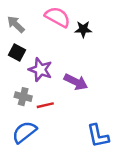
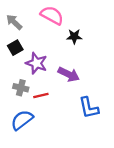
black star: (83, 29) -> (74, 37), moved
black square: (17, 52) -> (15, 48), turned 32
blue L-shape: (98, 136) -> (89, 108), moved

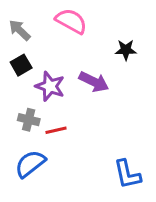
black star: (74, 37) -> (126, 50), moved
purple arrow: (69, 74) -> (94, 82), moved
blue L-shape: (89, 108) -> (127, 174), moved

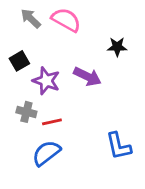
gray arrow: (20, 30) -> (31, 18), moved
blue semicircle: (30, 164) -> (46, 153), moved
blue L-shape: (127, 174) -> (119, 146), moved

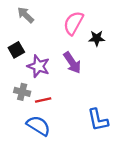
pink semicircle: (66, 20) -> (73, 23), moved, turned -90
purple arrow: (87, 77) -> (72, 63), turned 30
blue semicircle: (46, 153) -> (38, 126), turned 70

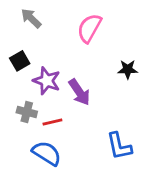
black star: (97, 38) -> (128, 69), moved
purple arrow: (72, 63) -> (79, 92), moved

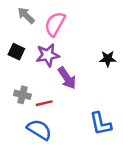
pink semicircle: (89, 28) -> (55, 24), moved
black square: (20, 61) -> (16, 52), turned -35
purple star: (47, 81) -> (48, 55), moved, turned -30

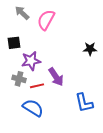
black square: (16, 52) -> (14, 43), turned -32
purple star: (48, 55) -> (31, 61), moved
purple arrow: (67, 78) -> (56, 77), moved

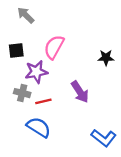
pink semicircle: (46, 20) -> (54, 47), moved
purple arrow: (56, 77) -> (80, 92), moved
blue L-shape: (84, 103) -> (104, 138), moved, turned -40

